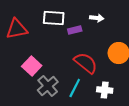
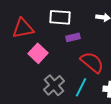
purple rectangle: (75, 30) -> (73, 37), moved
pink square: (32, 66) -> (38, 53), moved

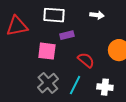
pink square: (38, 53) -> (47, 51), moved, turned -36
red semicircle: (92, 62) -> (86, 60), size x0.7

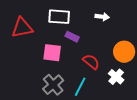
purple rectangle: (67, 35) -> (72, 37), turned 40
white cross: (105, 87) -> (116, 77), moved, turned 35

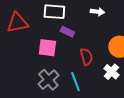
red semicircle: (91, 62) -> (86, 57), turned 36
cyan line: (80, 87) -> (75, 82), turned -48

